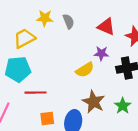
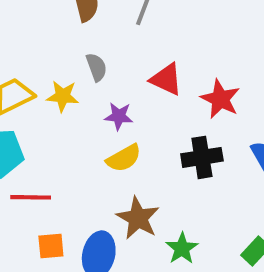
yellow star: (45, 18) -> (63, 96), moved
purple star: (101, 53) -> (119, 116), moved
green star: (123, 106) -> (182, 248), moved

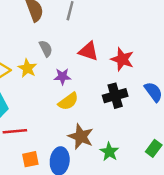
yellow star: (63, 96) -> (27, 68), turned 30

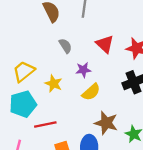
red triangle: (88, 51) -> (105, 44), turned 30
yellow star: (27, 68) -> (54, 84), moved

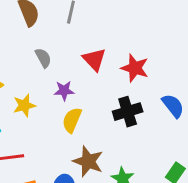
yellow star: (54, 84) -> (24, 105), turned 30
yellow semicircle: (91, 92) -> (72, 120), turned 150

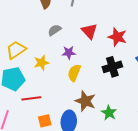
gray semicircle: (43, 58) -> (54, 30), turned -96

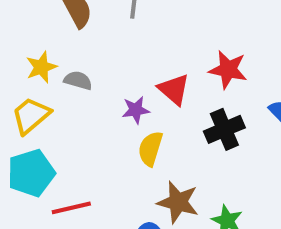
gray semicircle: (54, 30) -> (78, 80), moved, turned 56
red triangle: (89, 31) -> (174, 89), moved
yellow star: (41, 63) -> (41, 67), moved

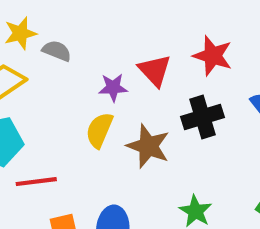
yellow semicircle: (150, 149) -> (99, 130), moved
brown star: (178, 202) -> (148, 146), moved

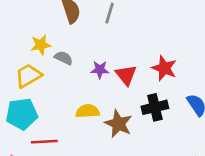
purple star: (113, 88) -> (100, 70), moved
yellow semicircle: (99, 130) -> (88, 111), turned 60

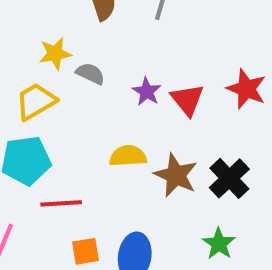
purple star: (100, 70) -> (147, 92), turned 30
black cross: (155, 107) -> (229, 178), moved, turned -30

